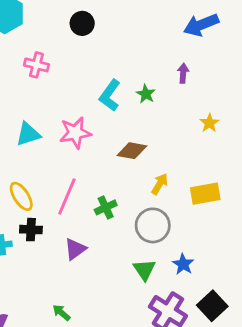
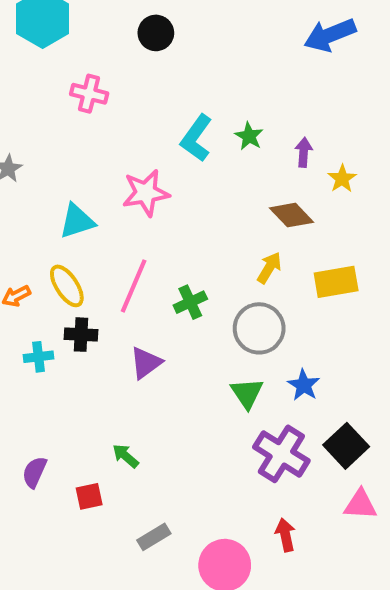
purple arrow: (183, 73) -> (304, 152), moved
cyan triangle: (28, 134) -> (77, 221), moved
brown diamond: (132, 151) -> (291, 215), moved, turned 36

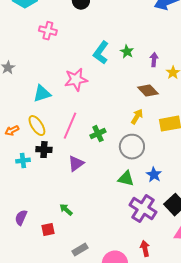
green triangle: (247, 393) -> (126, 179), turned -42

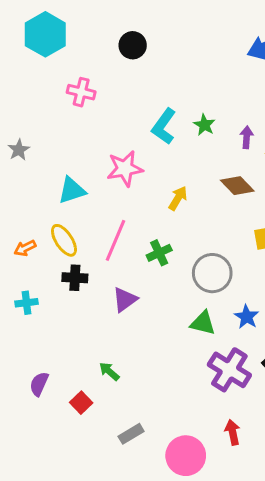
yellow arrow: (137, 117) -> (178, 198), moved
cyan cross: (23, 161) -> (27, 303), moved
red square: (48, 230) -> (81, 403), turned -32

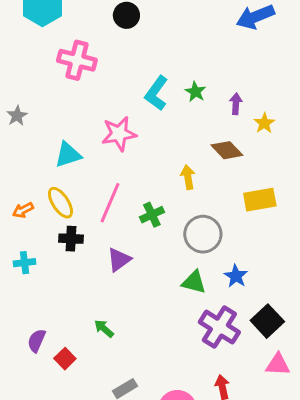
pink cross: (81, 92) -> (77, 60), size x1.4
yellow arrow: (178, 198) -> (188, 177), moved, turned -40
red square: (81, 403) -> (65, 359), moved

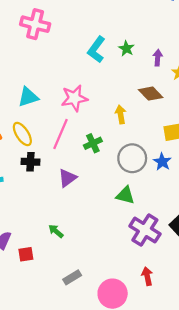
pink star: (119, 134) -> (74, 98), moved
blue star: (236, 276) -> (162, 162), moved
red square: (65, 359) -> (26, 254), turned 35

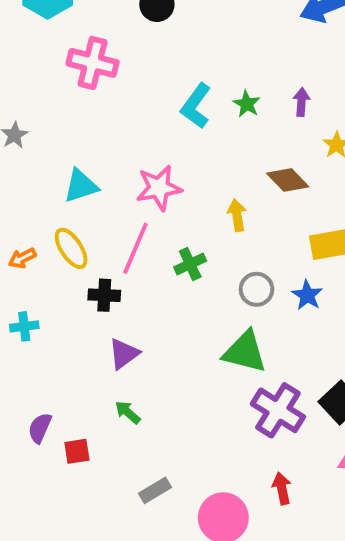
purple arrow: (158, 58) -> (301, 102), moved
gray circle: (132, 158) -> (256, 289), size x0.7
black cross: (30, 162) -> (104, 295), moved
purple triangle: (67, 178) -> (124, 354), moved
green triangle: (125, 195) -> (245, 352), size x1.4

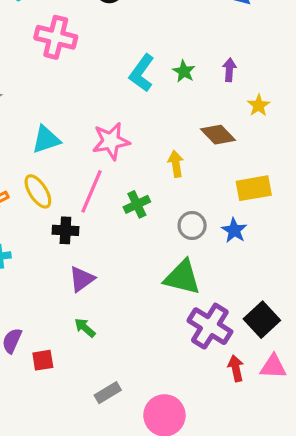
red arrow: (282, 488) -> (236, 368), moved

